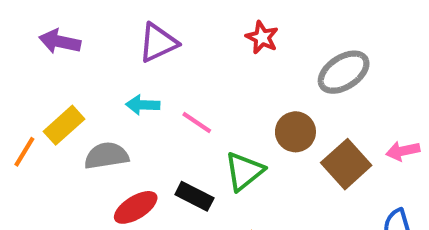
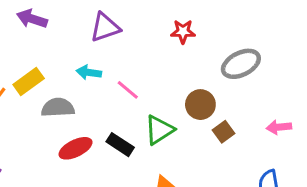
red star: (262, 37) -> (183, 32), turned -30
brown square: (346, 164) -> (223, 132), moved, size x0.6

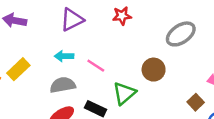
red star: (183, 32) -> (122, 16), moved
gray semicircle: (58, 108) -> (63, 85), moved
brown square: (223, 132) -> (196, 102), moved

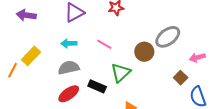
gray ellipse: (181, 34) -> (168, 37), moved
pink line: (96, 66) -> (104, 44), moved

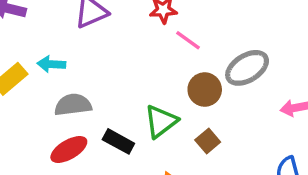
cyan arrow: (69, 43) -> (51, 64), moved
pink line: (104, 44) -> (188, 40), moved
brown square: (181, 78) -> (208, 141), moved

